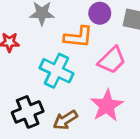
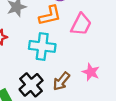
pink star: (107, 106) -> (91, 72), moved, size x0.7

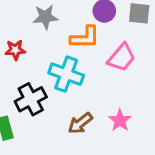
black cross: (31, 85) -> (31, 99), moved

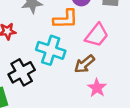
brown arrow: (80, 123) -> (84, 64), moved

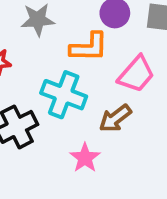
pink star: (97, 88) -> (85, 158), moved

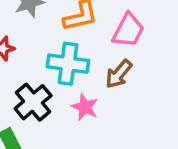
pink star: (85, 158) -> (85, 107), moved

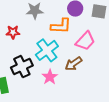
cyan cross: (68, 64) -> (47, 50), turned 30

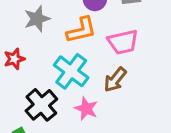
pink trapezoid: (85, 41) -> (123, 42), turned 50

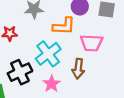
brown arrow: (115, 80) -> (78, 69), turned -48

